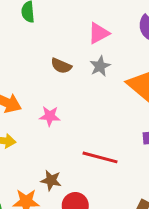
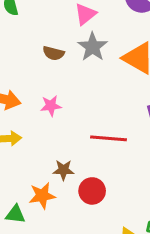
gray star: (100, 66) -> (93, 47), size x1.4

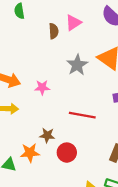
gray star: (93, 47) -> (77, 65), moved
brown semicircle: (54, 53) -> (54, 31), moved, turned -112

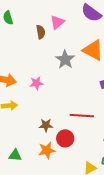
red line: (82, 115) -> (82, 116), moved
orange star: (30, 153) -> (47, 150), moved

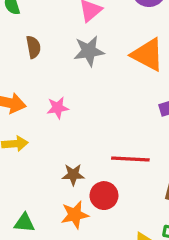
brown semicircle: (41, 32) -> (33, 47), moved
gray star: (65, 60) -> (89, 51), moved, turned 30

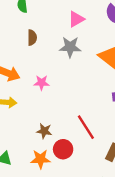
red line: (130, 159) -> (86, 127), turned 45

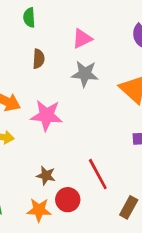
pink triangle: (76, 19) -> (82, 39), moved
pink star: (42, 83) -> (47, 115), size x1.6

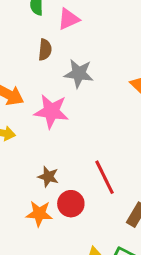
pink triangle: (82, 39) -> (69, 19), moved
gray star: (85, 74) -> (79, 74), moved

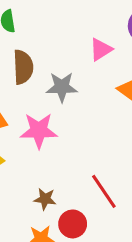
pink triangle: (69, 19) -> (101, 49), moved
brown semicircle: (45, 50) -> (23, 67), size x1.5

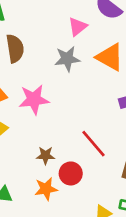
gray star: (62, 87) -> (67, 59), moved

